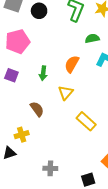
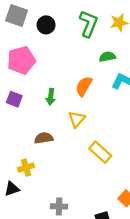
brown semicircle: (37, 109) -> (44, 138), turned -63

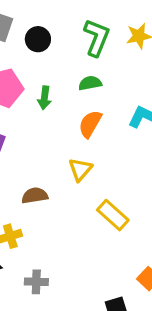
green semicircle: (107, 57) -> (90, 83), moved
green arrow: (51, 97) -> (44, 98), moved
gray cross: (59, 206) -> (36, 282), moved

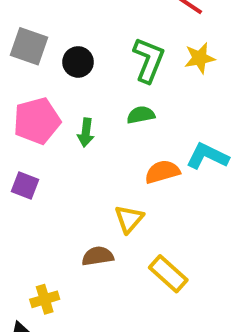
orange semicircle: (90, 124) -> (162, 172), moved, turned 44
brown semicircle: (35, 195) -> (98, 256), moved

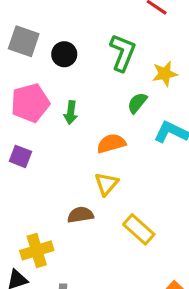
yellow star: (200, 58) -> (165, 74), moved
green semicircle: (141, 115) -> (137, 103), moved, turned -40
orange semicircle: (162, 172) -> (111, 143), moved
yellow cross: (45, 299) -> (37, 250), size x1.4

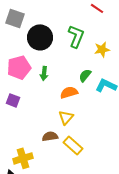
gray square: (24, 41) -> (15, 18), moved
black circle: (64, 54) -> (40, 37), size x1.6
green semicircle: (137, 103) -> (85, 75), moved
yellow rectangle: (139, 229) -> (73, 145), moved

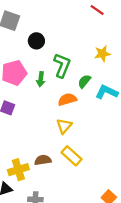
green L-shape: (76, 36) -> (62, 65), moved
black circle: (40, 37) -> (36, 41), size x0.6
brown semicircle: (50, 136) -> (43, 160), moved

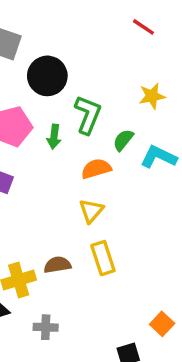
black circle: (36, 41) -> (47, 76), size x1.5
yellow rectangle: (72, 156) -> (103, 258), turned 30

